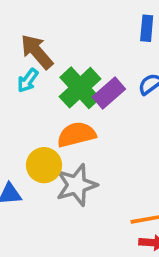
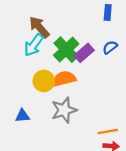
cyan arrow: (28, 80) -> (34, 45), size x1.5
yellow circle: (44, 165) -> (44, 81), moved

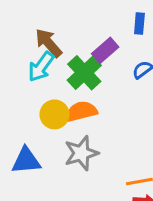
purple rectangle: (84, 53) -> (105, 50), moved
blue triangle: (22, 116) -> (26, 161), size x1.5

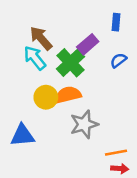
cyan arrow: (41, 67) -> (35, 58), turned 105
gray star: (81, 153) -> (84, 124), moved

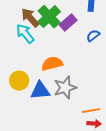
green cross: (70, 63) -> (49, 17), moved
yellow circle: (46, 97) -> (19, 81), moved
blue triangle: (22, 135) -> (40, 91), moved

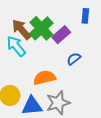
blue semicircle: (93, 36) -> (74, 59), moved

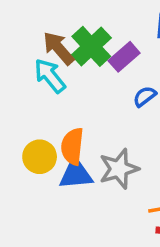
orange semicircle: (44, 78) -> (72, 146), moved, turned -70

